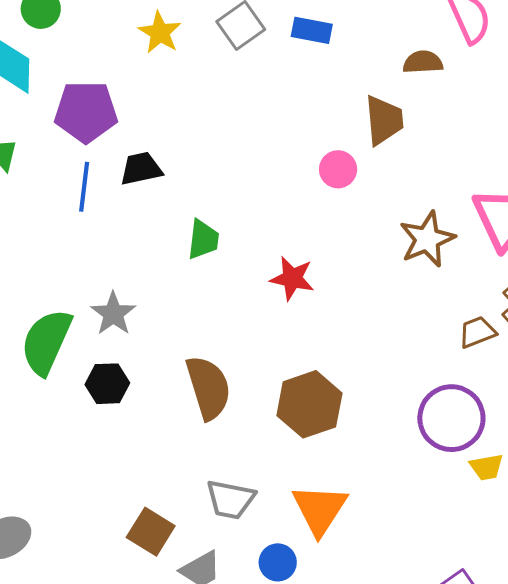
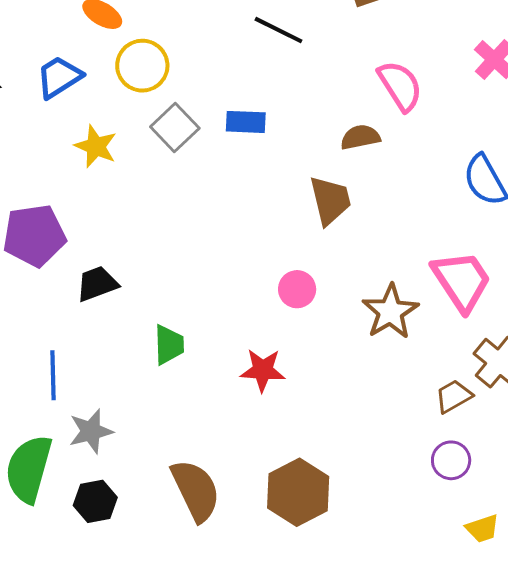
pink circle: (338, 169) -> (297, 289), moved
blue line: (84, 187) -> (53, 375), moved
gray star: (113, 314) -> (91, 431), turned 30
purple circle: (451, 418) -> (451, 460), moved, size x0.6

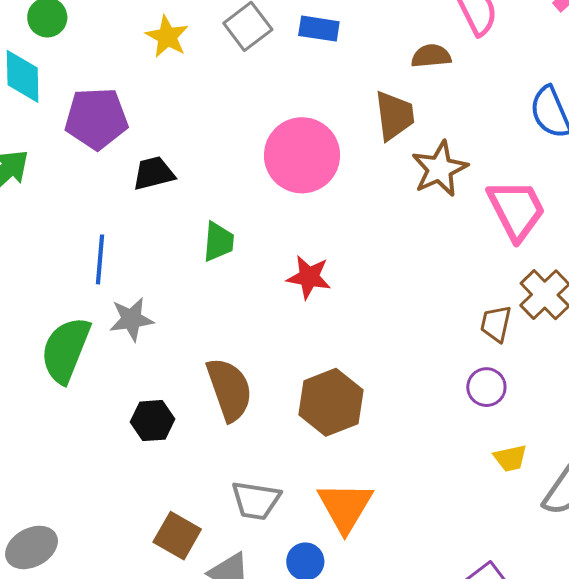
pink circle: (297, 289) -> (302, 155), moved, size x2.0
brown star: (390, 312) -> (440, 169), moved
brown trapezoid: (454, 396) -> (496, 324), turned -54
black hexagon: (95, 501) -> (153, 421), moved

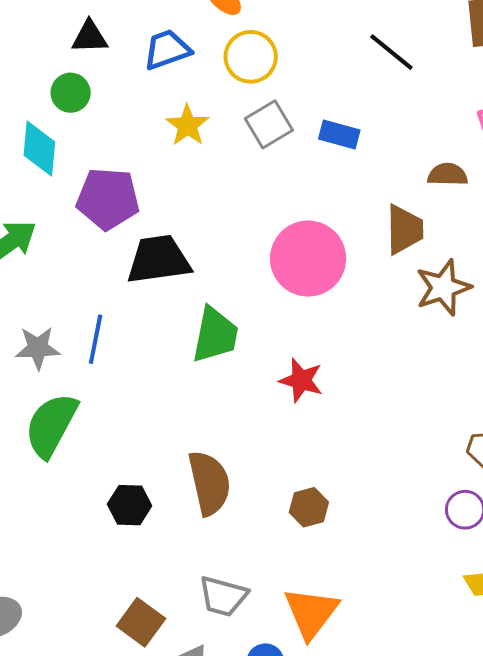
black trapezoid: (154, 173) -> (159, 260), size x1.5
green trapezoid: (218, 242) -> (215, 335), size x1.4
gray star: (131, 319) -> (38, 348), moved
brown hexagon: (331, 402) -> (309, 507), size x0.6

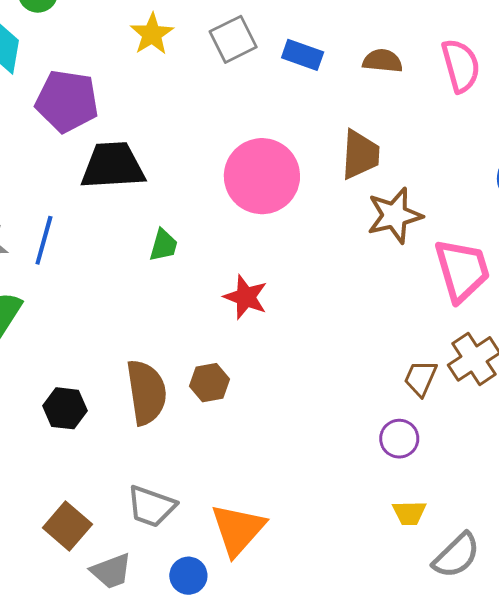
brown semicircle: (448, 175) -> (383, 61), moved
green trapezoid: (215, 335) -> (164, 245), size x0.6
brown hexagon: (309, 507) -> (209, 383), moved

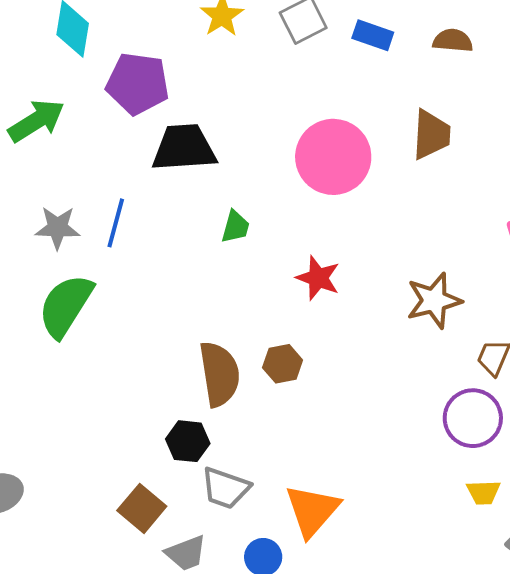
brown star: (395, 215) -> (434, 301), moved
black hexagon: (65, 408) -> (188, 441), moved
purple circle: (399, 439) -> (473, 418), size x1.5

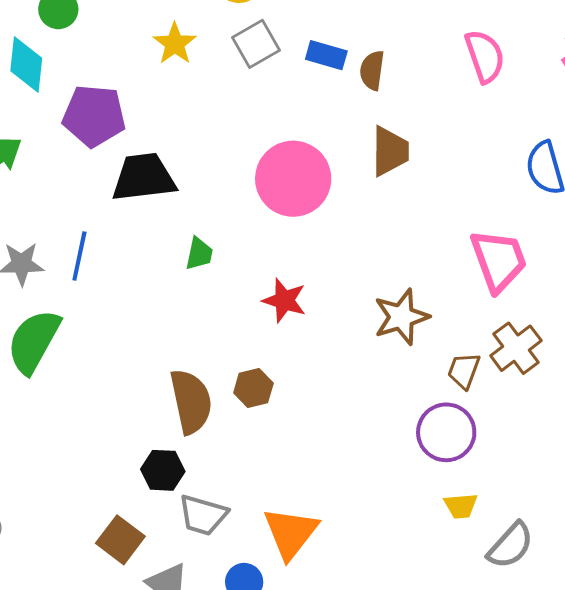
brown semicircle: (453, 41) -> (372, 70), moved, turned -84

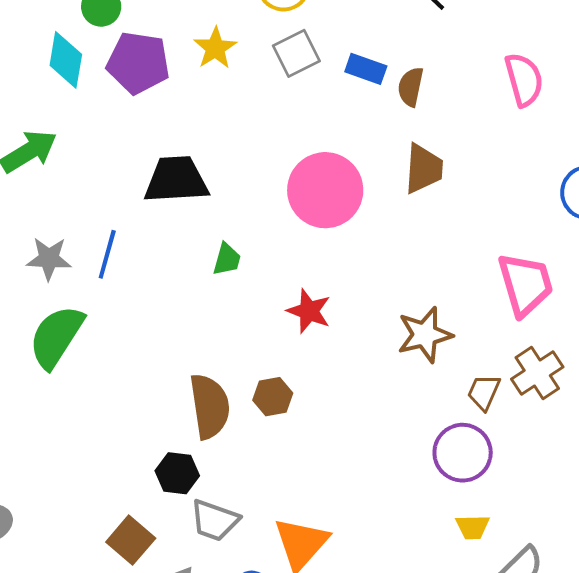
purple pentagon: (94, 116) -> (138, 63), moved

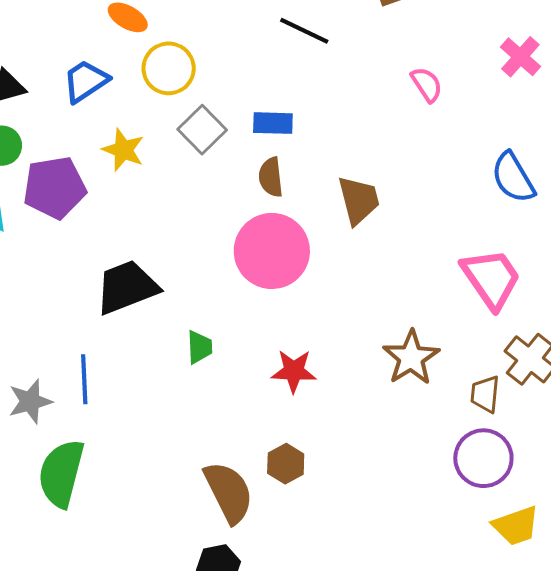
pink semicircle: (524, 80) -> (427, 84), size x0.7
brown semicircle: (411, 87) -> (271, 177), moved
yellow trapezoid: (473, 527) -> (516, 526), size x1.4

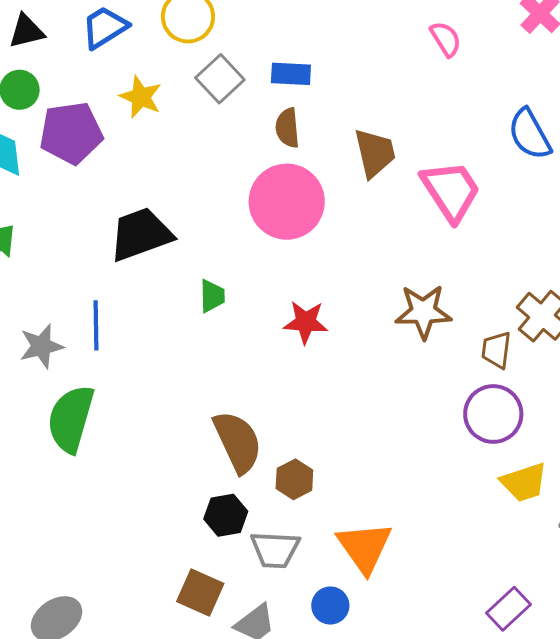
pink trapezoid: (491, 279) -> (451, 191), moved
brown star: (411, 358) -> (423, 312), turned 30
brown hexagon: (286, 464) -> (294, 479), moved

